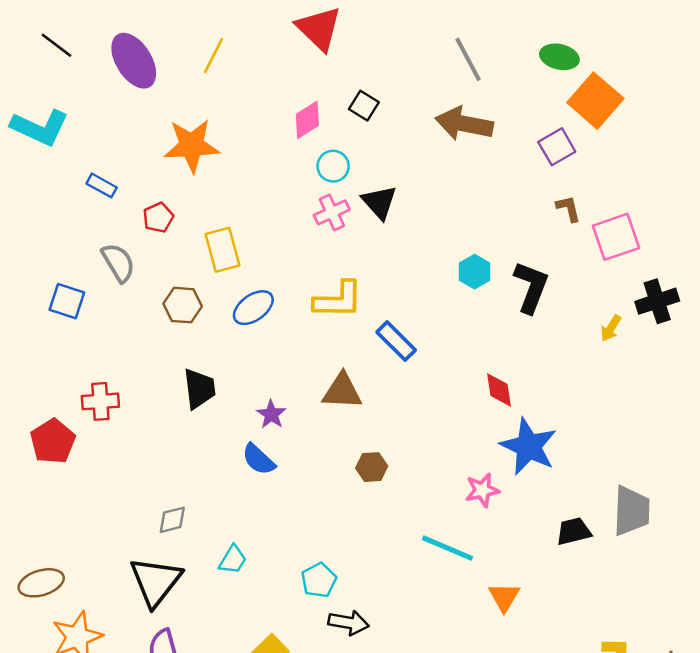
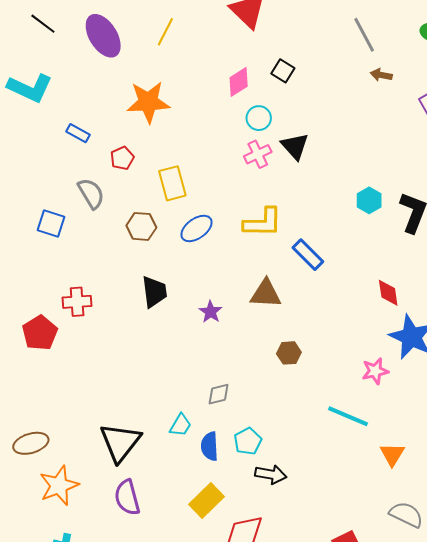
brown arrow: (464, 124) -> (381, 75), moved, size x0.5
blue semicircle: (258, 459) -> (210, 446), moved, turned 44
gray diamond: (172, 520) -> (219, 394), moved

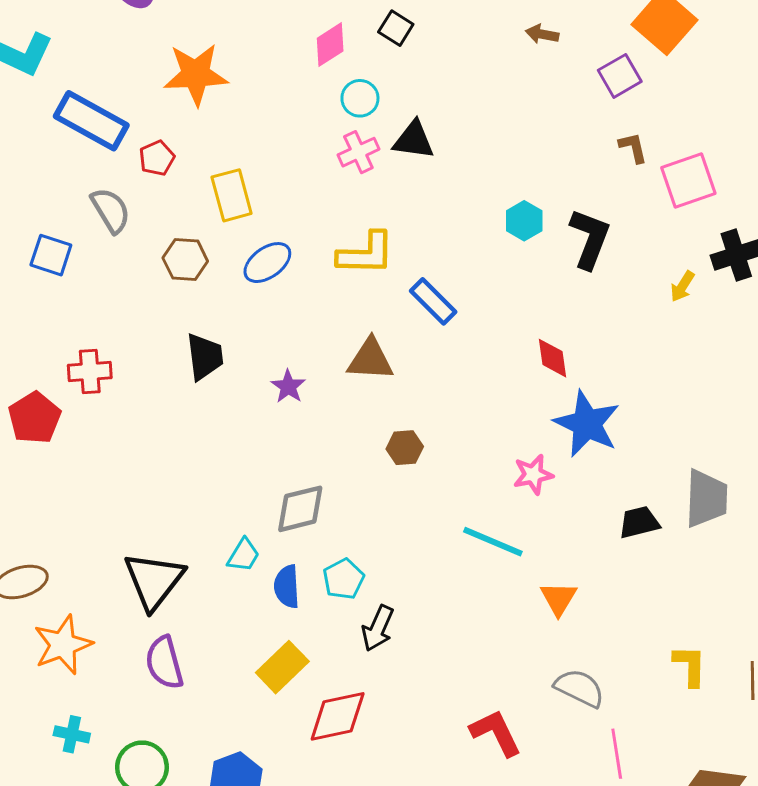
blue rectangle: (78, 133) -> (91, 121), size x2.0
black triangle: (295, 146) -> (414, 140), turned -40
gray diamond: (219, 394) -> (300, 509), size x1.5
black arrow: (271, 474) -> (378, 628), turned 104

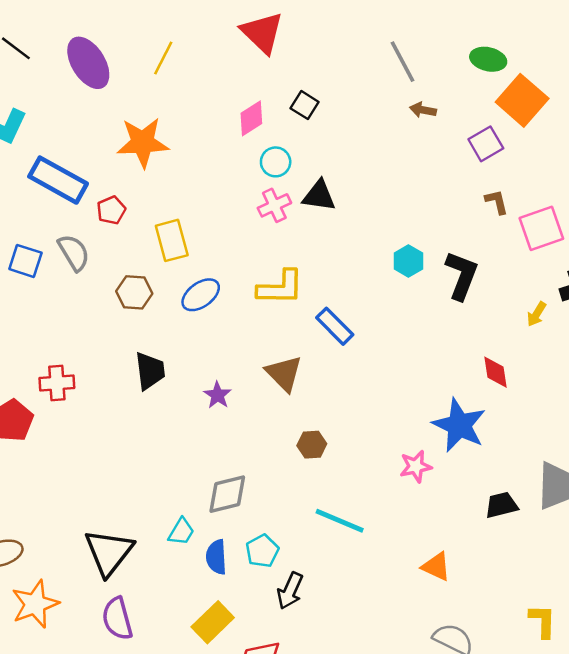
blue square: (51, 255) -> (25, 261), moved
red diamond: (553, 358) -> (495, 372), moved
brown triangle: (370, 360) -> (284, 373), turned 42
cyan line: (493, 542) -> (340, 521), moved
orange triangle: (559, 598) -> (436, 567), turned -36

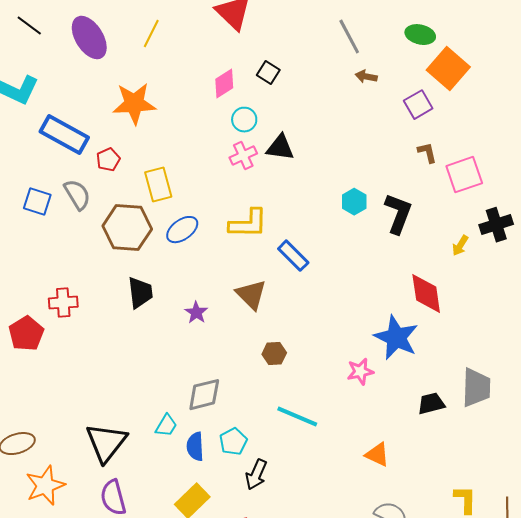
brown hexagon: (134, 292) -> (127, 228), size x1.6
red diamond: (495, 372) -> (426, 294), size x1.5

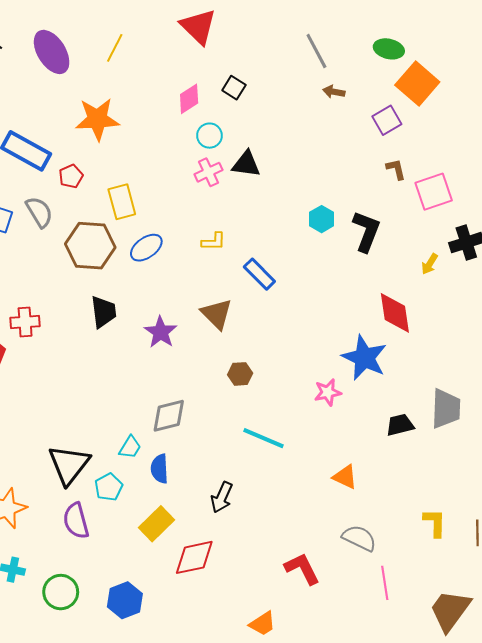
yellow L-shape: (248, 224) -> (214, 242), size x0.6
purple star: (196, 313) -> (161, 332), size x1.4
cyan pentagon: (233, 442) -> (109, 487), moved

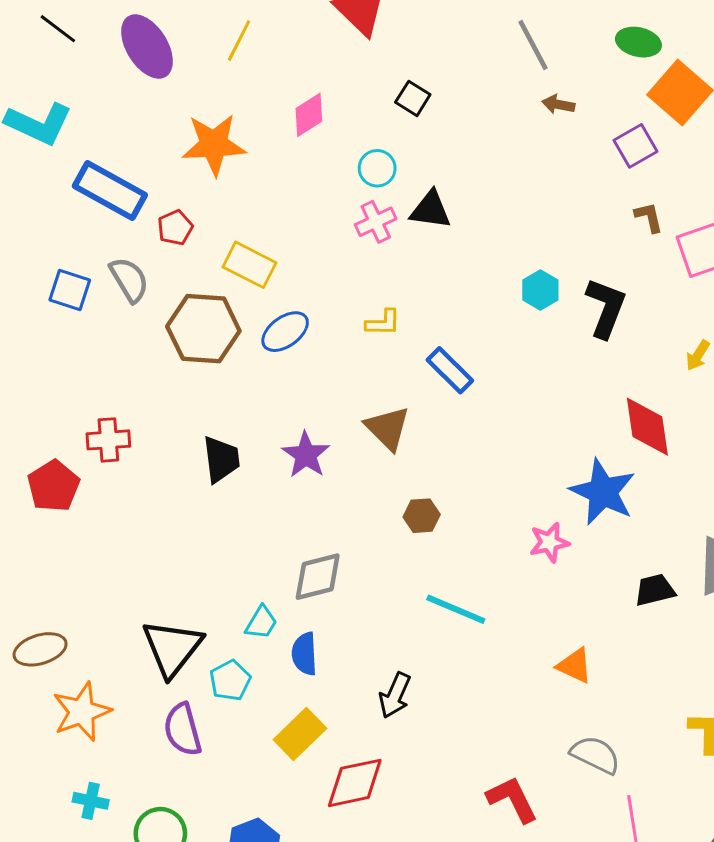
pink diamond: (189, 99) -> (309, 115), moved
yellow rectangle: (122, 202) -> (249, 265), turned -48
black trapezoid: (104, 312) -> (221, 459), moved

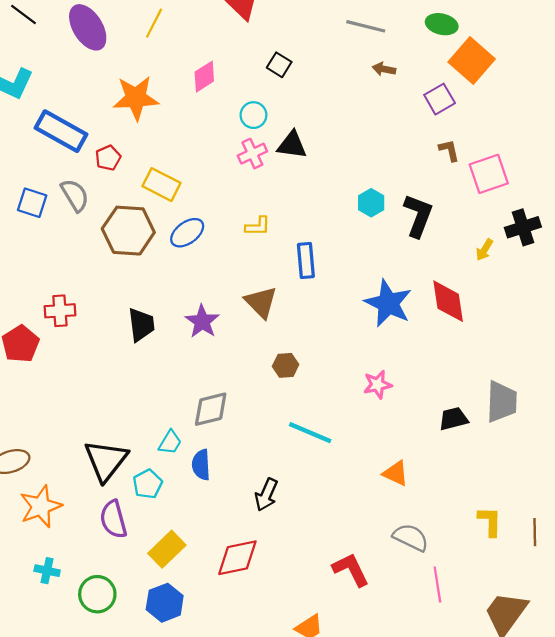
gray line: (533, 45) -> (366, 26), turned -48
blue rectangle: (450, 370) -> (306, 260), turned 40
blue star: (603, 492) -> (388, 303), moved
yellow rectangle: (300, 734) -> (167, 549), moved

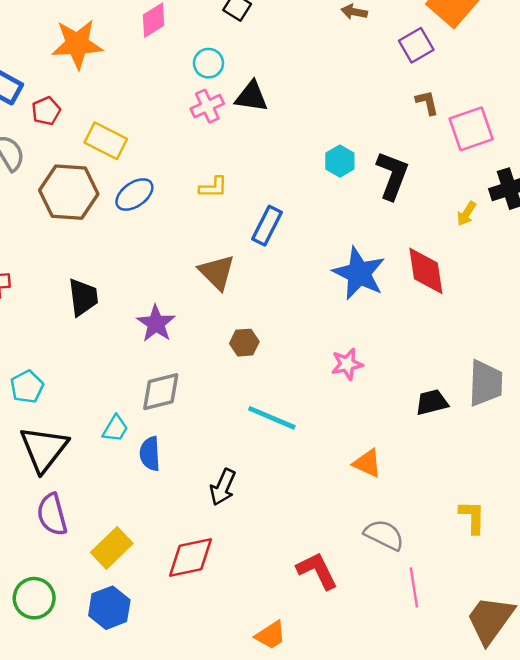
blue rectangle: (306, 260) -> (267, 226), turned 32
purple star: (202, 321) -> (156, 323), moved
cyan pentagon: (148, 484) -> (27, 387), moved

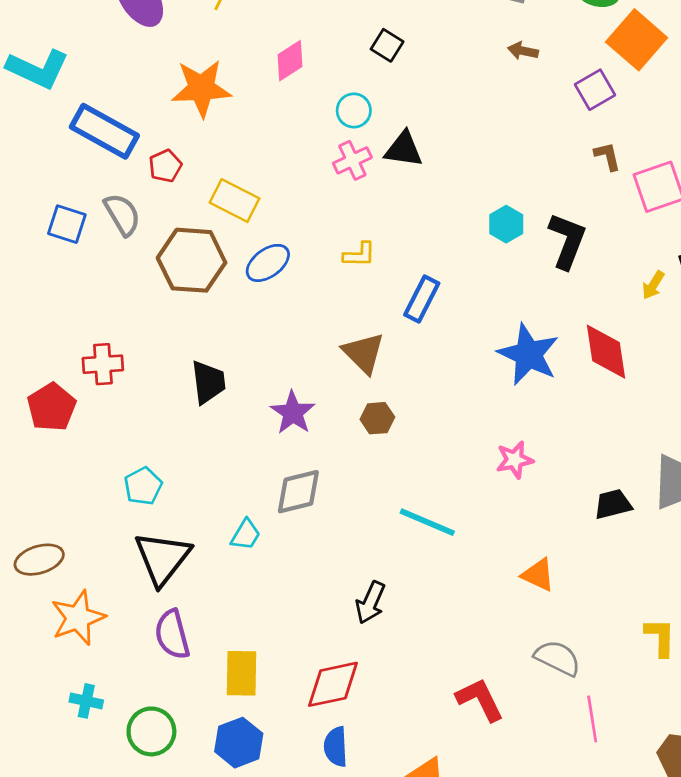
brown hexagon: (244, 343) -> (377, 418), moved
blue semicircle: (150, 454) -> (336, 747), moved
yellow rectangle: (112, 548) -> (242, 673), turned -45

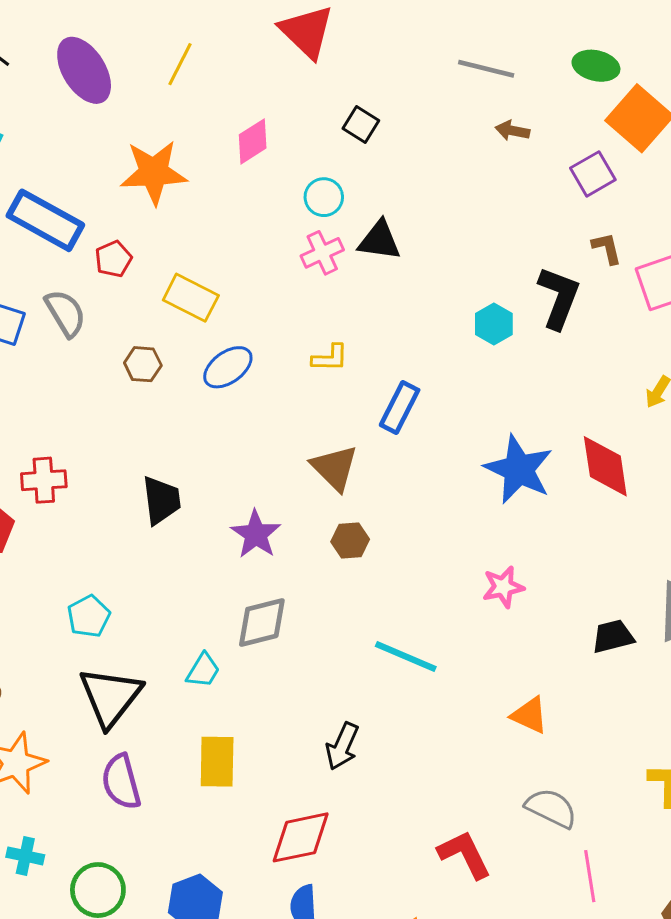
black L-shape: (567, 241) -> (559, 298), moved
brown hexagon: (192, 260) -> (143, 364), size x0.5
yellow rectangle: (242, 673) -> (217, 762), moved

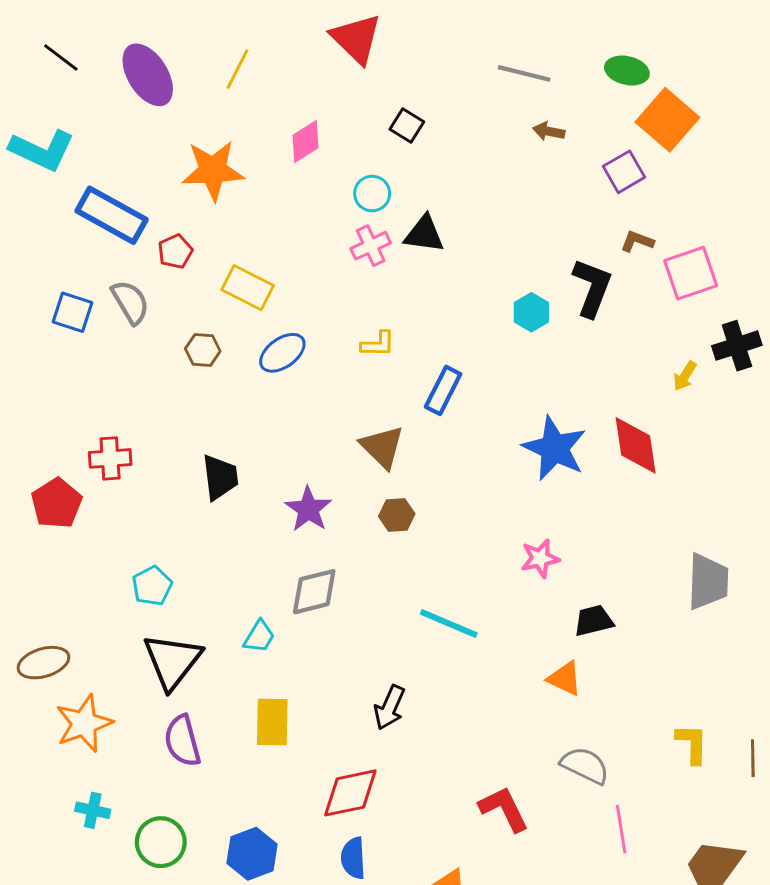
brown L-shape: (607, 248) -> (637, 241), turned -56
black trapezoid: (613, 636) -> (594, 621), moved

